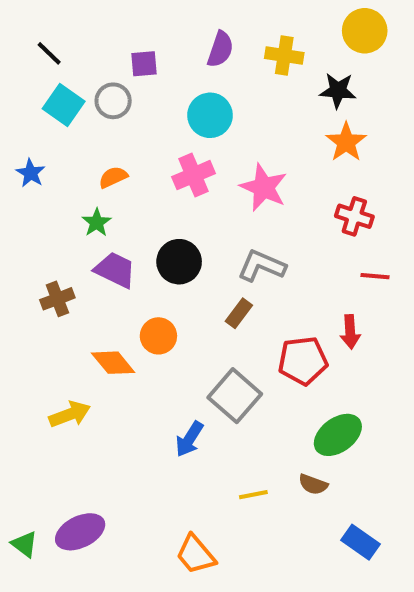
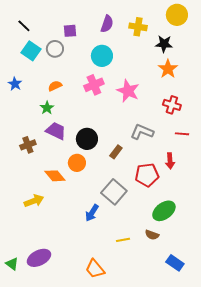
black circle: (179, 262) -> (87, 139), moved
gray L-shape: (262, 266) -> (142, 132), moved

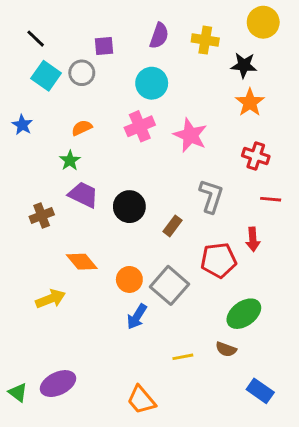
gray L-shape: (142, 132) -> (211, 196), turned 85
orange circle: (77, 163) -> (129, 279), moved

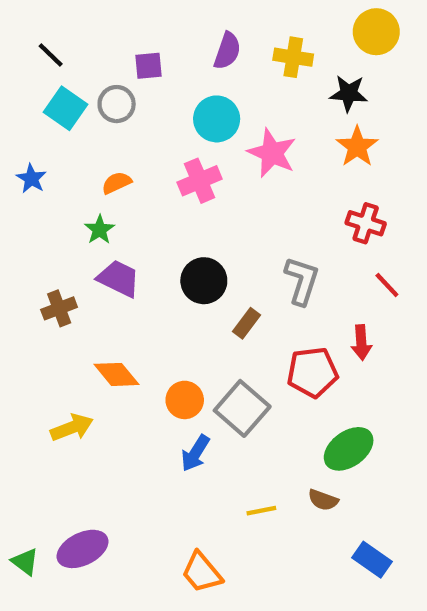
pink star: (190, 135) -> (272, 153), moved
red line: (271, 199) -> (387, 285), turned 42
black circle: (129, 207) -> (204, 281), moved

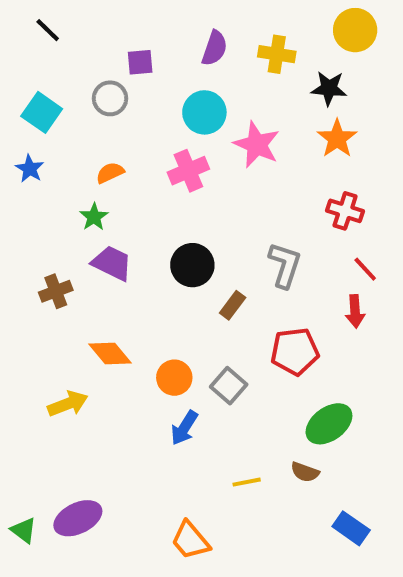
black line: (51, 55) -> (48, 30), moved
cyan square: (65, 108) -> (42, 112), moved
red arrow: (361, 342) -> (355, 311), moved
gray square: (242, 408) -> (229, 386), size x0.7

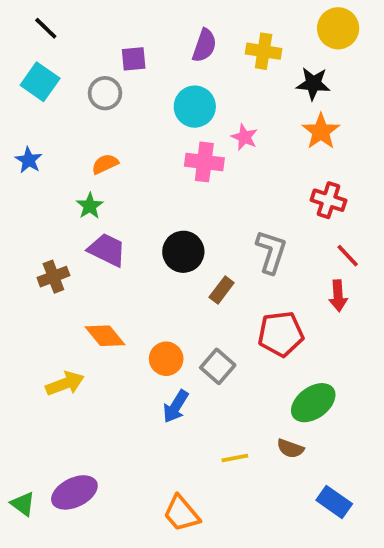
cyan square: (42, 112) -> (40, 82), moved
pink star: (257, 145) -> (244, 137), size x0.6
pink cross: (188, 171) -> (204, 162), moved, turned 30

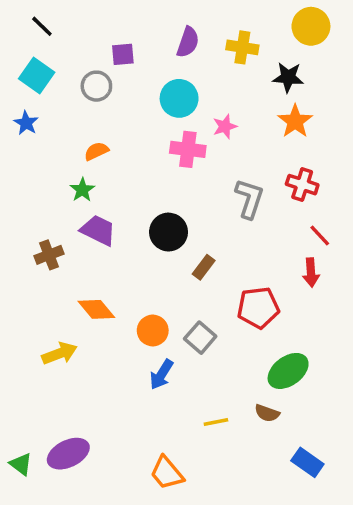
pink star: (244, 137) -> (225, 127), turned 30
blue star: (29, 160) -> (26, 123), moved
gray L-shape: (271, 252) -> (249, 199), moved

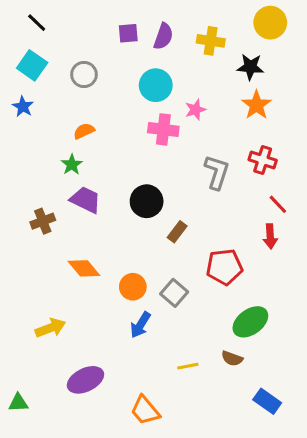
purple square: (123, 54) -> (128, 33), moved
yellow arrow: (59, 353) -> (50, 328), moved
purple ellipse: (68, 454) -> (85, 380), moved
green triangle: (21, 464) -> (18, 403), turned -40

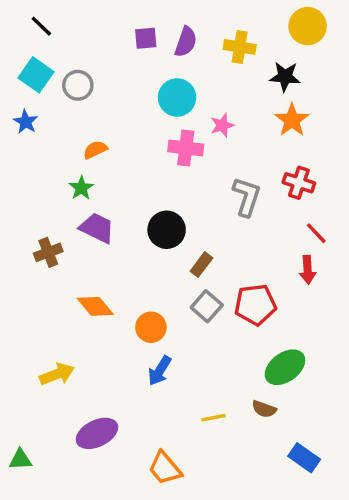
gray circle: (84, 75) -> (78, 85), moved
gray square: (174, 293) -> (207, 306), moved

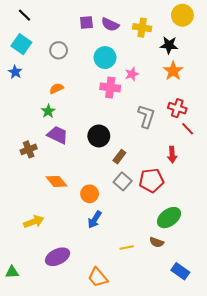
purple semicircle: (186, 42) -> (110, 25), turned 96
gray circle: (78, 85) -> (59, 50), moved
red line: (316, 233) -> (188, 129), moved
red arrow: (308, 270) -> (172, 155), moved

